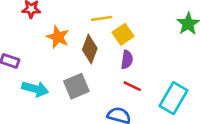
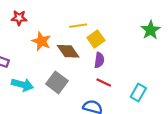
brown diamond: (90, 49) -> (68, 51), turned -55
gray square: (76, 86) -> (57, 82), turned -30
cyan rectangle: (173, 98) -> (138, 92), size x0.7

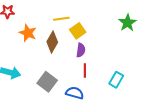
brown diamond: (68, 51) -> (52, 42), turned 65
gray square: (57, 82) -> (47, 82), moved
red line: (104, 82) -> (85, 71), turned 64

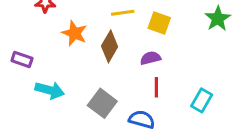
yellow square: (78, 31) -> (159, 23), moved, turned -35
purple semicircle: (81, 50) -> (150, 58), turned -112

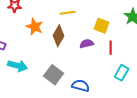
yellow square: (159, 23) -> (102, 26), moved
red line: (156, 87) -> (111, 48), moved

